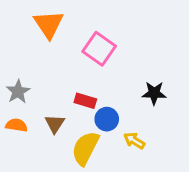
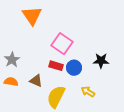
pink square: (99, 49) -> (62, 44), moved
blue circle: (107, 119) -> (74, 68), moved
brown triangle: (55, 124) -> (36, 81), turned -40

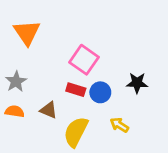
orange triangle: (32, 16) -> (27, 32), moved

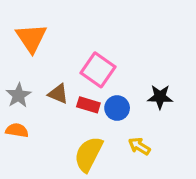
brown triangle: (49, 110) -> (58, 94), moved

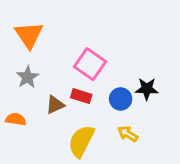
brown triangle: (58, 94) -> (55, 105), moved, turned -48
gray star: (19, 95) -> (27, 77), moved
blue circle: (117, 108) -> (121, 99), moved

